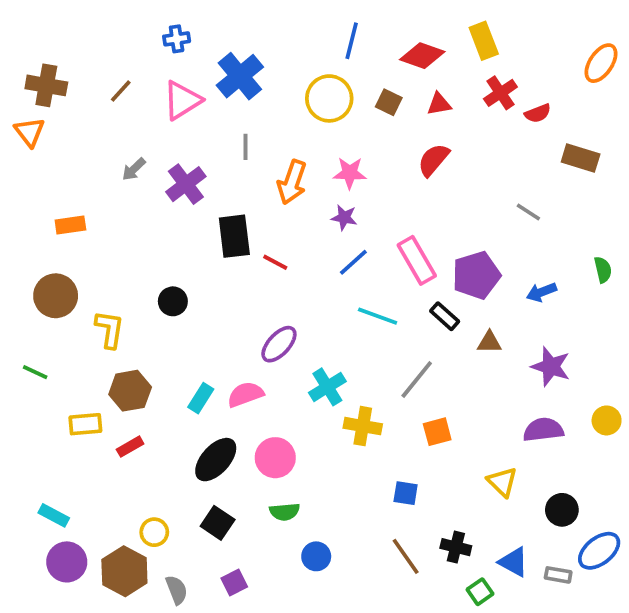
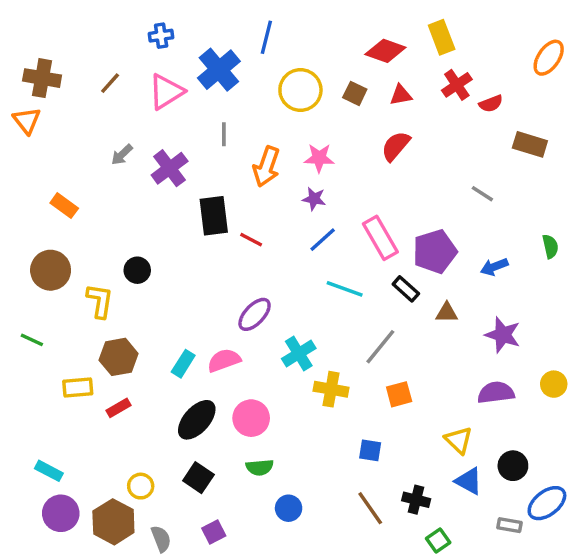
blue line: (352, 41) -> (266, 37), moved
orange rectangle: (70, 225) -> (64, 206), turned 44
black circle: (173, 301) -> (137, 270), moved
blue triangle: (514, 562) -> (469, 481), moved

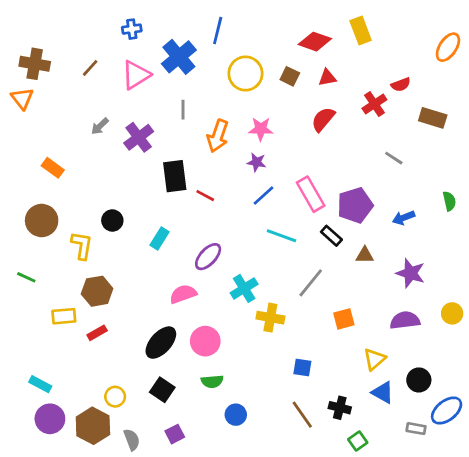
red cross: (457, 85) -> (374, 104), moved
cyan rectangle: (183, 364) -> (159, 239), moved
orange square: (399, 394) -> (344, 319), moved
yellow triangle: (459, 440) -> (374, 359), turned 35

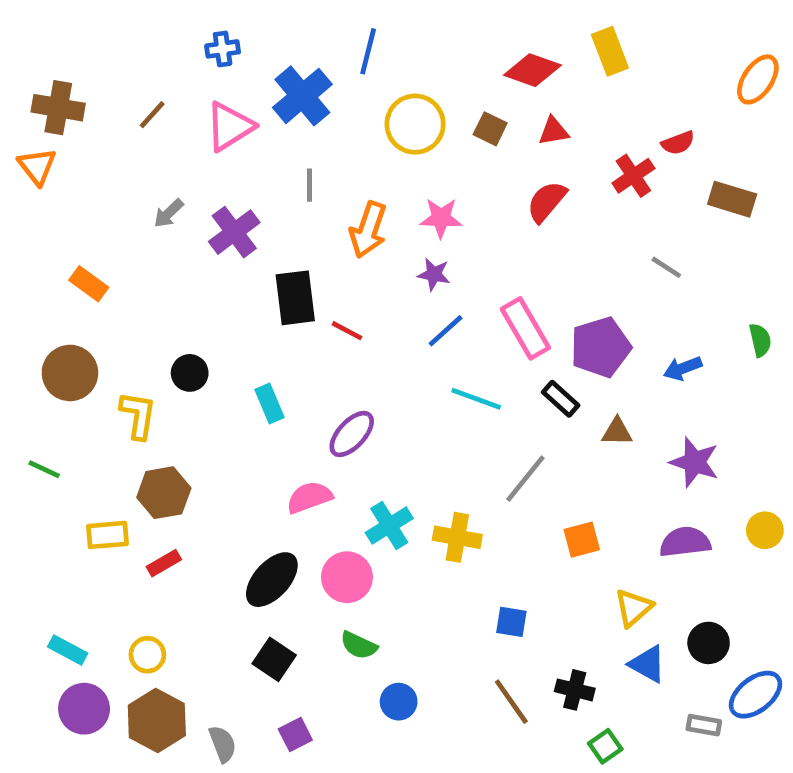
cyan rectangle: (159, 239) -> (270, 403), turned -55
cyan cross: (244, 288) -> (389, 526), moved
green semicircle: (212, 381) -> (359, 645), turned 30
yellow circle: (115, 397) -> (147, 655), moved

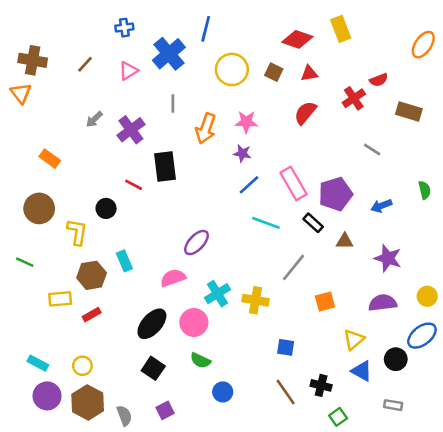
pink triangle: (230, 126) -> (128, 71), size x0.7
red line: (347, 331) -> (134, 185), moved
cyan rectangle: (270, 403) -> (124, 261), moved
blue ellipse: (756, 695) -> (422, 336), moved

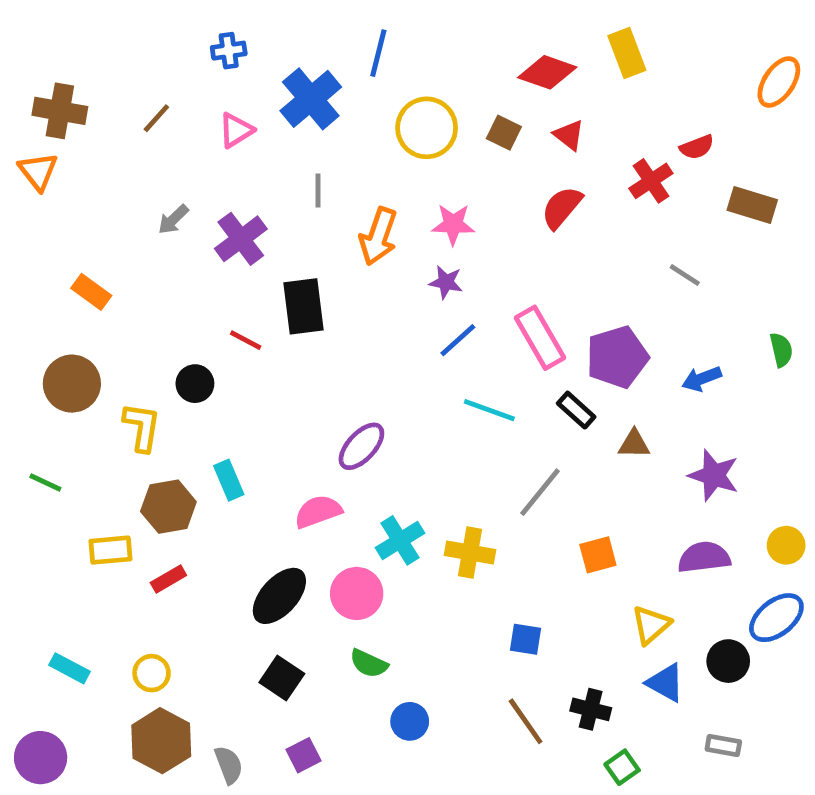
red triangle: (309, 73) -> (569, 135), turned 48
purple circle: (47, 396) -> (41, 758), moved

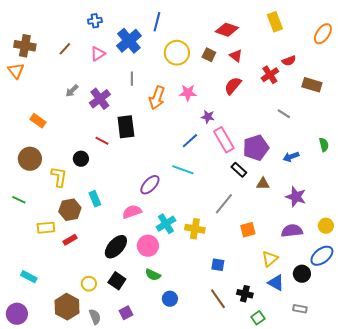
yellow rectangle: (627, 53) -> (275, 22), moved
purple star: (446, 282) -> (208, 117), moved
cyan line: (489, 410) -> (183, 170), moved
yellow circle: (152, 673) -> (89, 284), moved

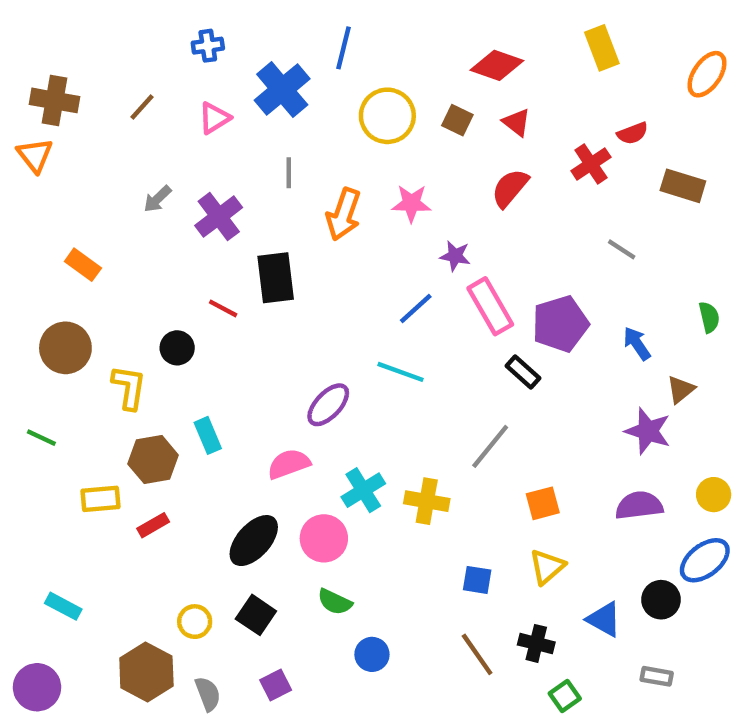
blue arrow: (291, 157) -> (637, 343), turned 77
brown triangle: (263, 184) -> (681, 389), moved, turned -40
yellow triangle: (270, 259) -> (547, 567), moved

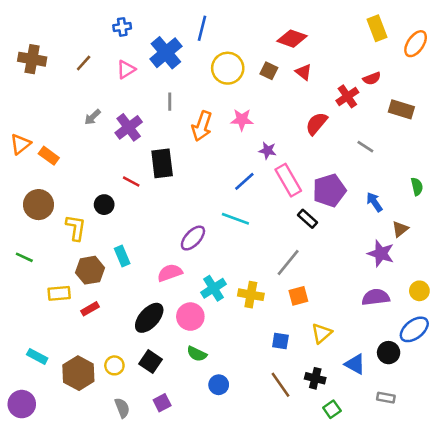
yellow rectangle: (602, 48) -> (377, 28), moved
orange triangle: (35, 155) -> (20, 144), moved, turned 30
red semicircle: (510, 188) -> (316, 123), moved
orange square: (543, 503) -> (298, 296), moved
brown hexagon: (146, 672) -> (78, 373), moved

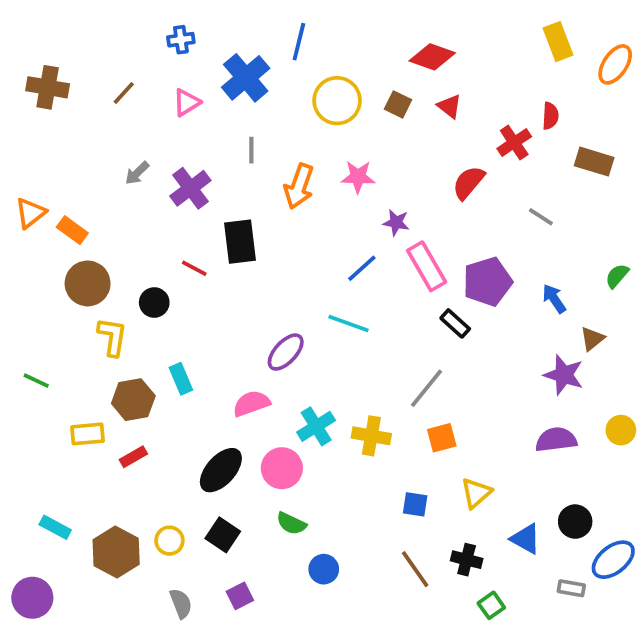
red semicircle: (372, 78) -> (550, 116), turned -66
green semicircle: (417, 187) -> (617, 276), turned -126
brown circle: (39, 205) -> (88, 283), moved
blue ellipse: (414, 329) -> (613, 560), moved

